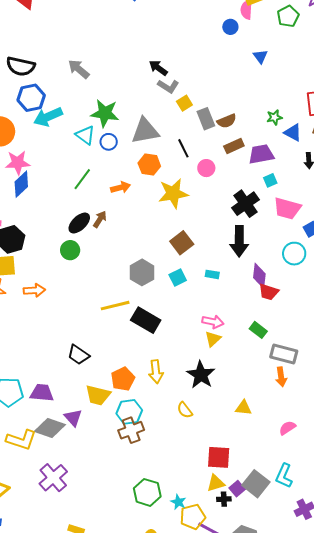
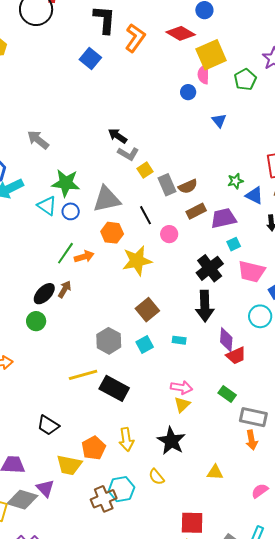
green line: (82, 179) -> (65, 253), moved
red trapezoid: (269, 292) -> (236, 356), turned -40
cyan hexagon: (129, 412) -> (121, 489), moved

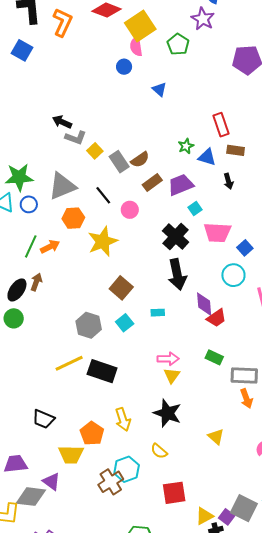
yellow triangle: (215, 472) -> (216, 437), turned 48
red square: (192, 523) -> (174, 493), moved

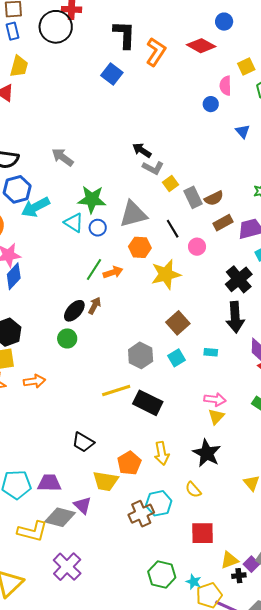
yellow square: (140, 26) -> (246, 66), moved, size x0.6

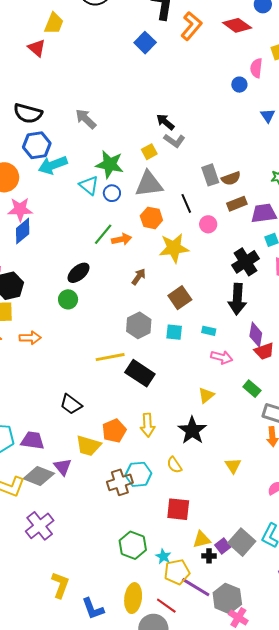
yellow square: (171, 184) -> (149, 152), moved
brown arrow: (95, 306) -> (139, 277), moved
cyan square: (177, 358) -> (174, 332), turned 30
pink arrow: (215, 399) -> (222, 357), moved

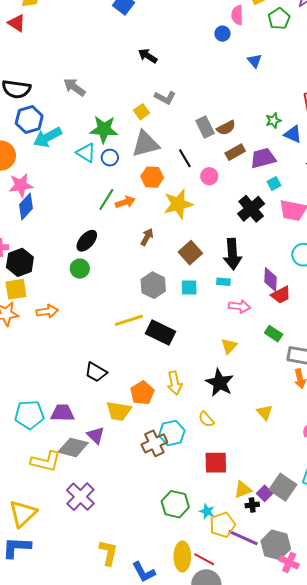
black arrow: (165, 122) -> (148, 56), moved
black arrow: (237, 299) -> (232, 254), moved
red line: (166, 606) -> (204, 559), moved

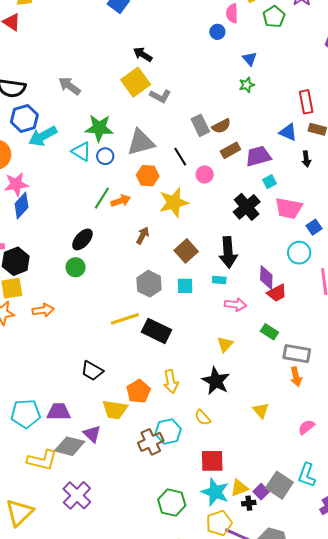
yellow square: (142, 112) -> (136, 82), moved, size x1.8
green star: (273, 121) -> (247, 85), moved
cyan star: (207, 511) -> (215, 492), moved, size x1.8

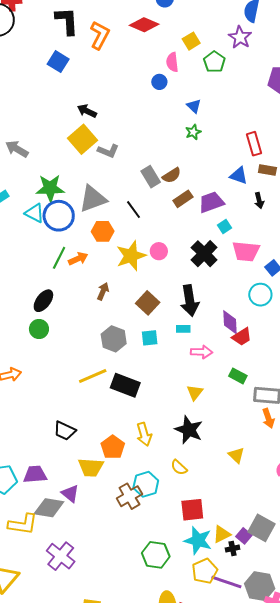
blue circle: (105, 156) -> (59, 216), size x1.8
pink circle: (205, 174) -> (159, 251), moved

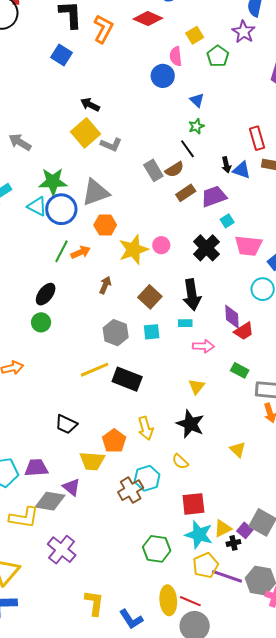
blue circle: (159, 82) -> (163, 76), size x1.5
black arrow: (259, 201) -> (226, 165), moved
black line: (133, 210) -> (187, 149), moved

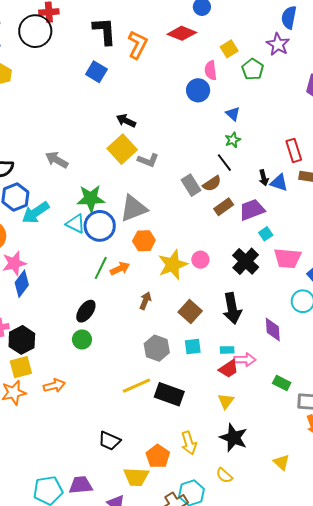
cyan rectangle: (185, 323) -> (227, 350), moved
red trapezoid: (244, 331) -> (229, 369), moved
yellow triangle: (196, 387) -> (226, 401), moved

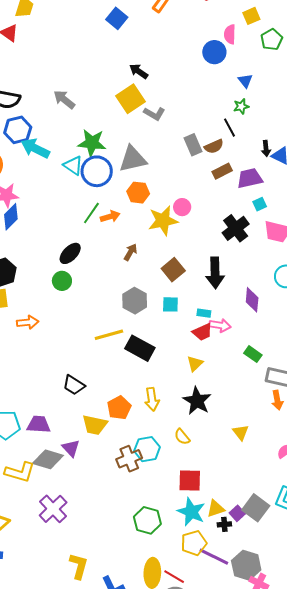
cyan arrow: (36, 213) -> (35, 148), turned 52
pink circle: (200, 260) -> (182, 207), moved

